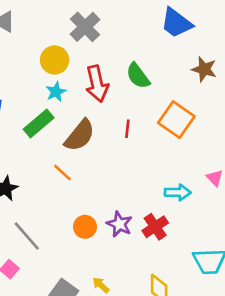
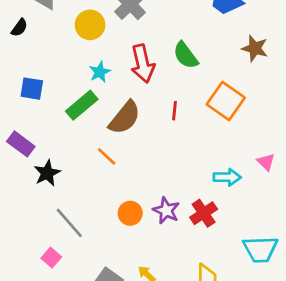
yellow circle: (55, 60) -> (90, 25), moved

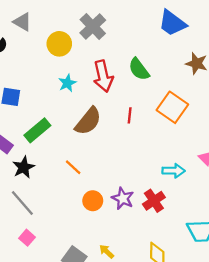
green rectangle: (82, 105) -> (37, 130), moved
orange line: (107, 156) -> (73, 167), moved
gray line: (69, 223) -> (22, 203), moved

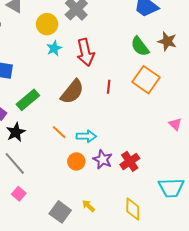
green semicircle: (139, 69) -> (140, 46), moved
cyan star: (67, 83) -> (54, 48), moved
cyan arrow: (174, 171) -> (86, 136), moved

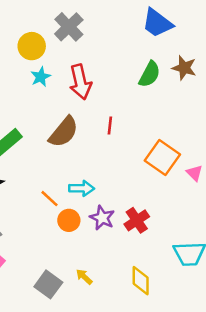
green semicircle: (140, 46) -> (150, 74), turned -115
orange square: (146, 80) -> (162, 158), moved
orange line: (59, 132) -> (50, 199), moved

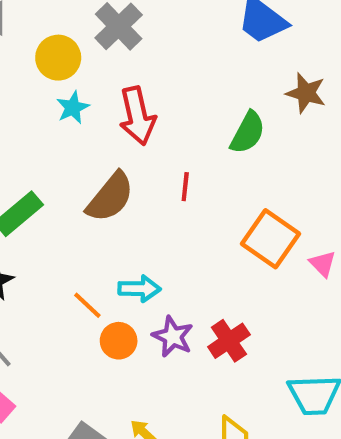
green semicircle: (150, 74) -> (248, 133), moved

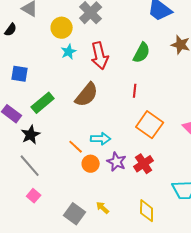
green semicircle: (248, 133) -> (142, 53), moved
red line: (185, 187) -> (135, 91), moved
orange square: (271, 239) -> (150, 125), moved

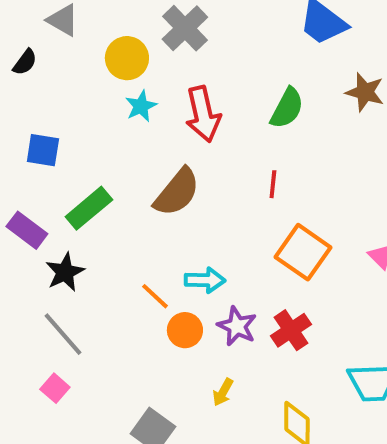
pink square: (34, 196) -> (55, 388), moved
yellow arrow: (103, 208) -> (223, 392), moved, turned -104

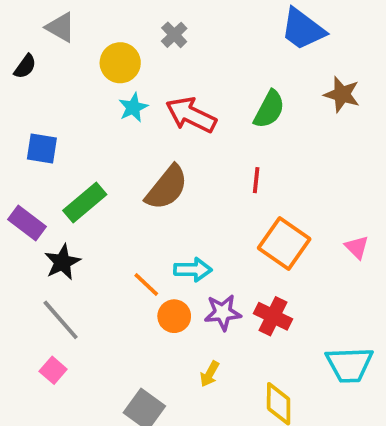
gray cross: (185, 28) -> (174, 35), size x0.6
red arrow: (203, 114) -> (191, 115), turned 129
purple star: (237, 326) -> (223, 312), turned -30
red cross: (291, 330) -> (273, 316), turned -30

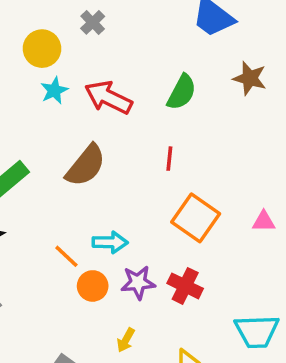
pink triangle: (357, 247) -> (264, 221), turned -45

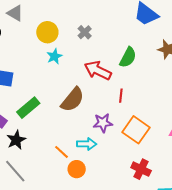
gray cross: (93, 22) -> (85, 32), moved
red arrow: (108, 97) -> (98, 70), moved
purple star: (138, 282) -> (103, 123), moved
red cross: (185, 286) -> (141, 169), moved

